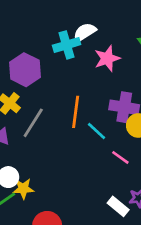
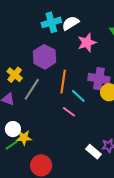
cyan cross: (67, 45) -> (51, 22), moved
purple hexagon: (25, 70) -> (44, 57), moved
pink line: (120, 157) -> (69, 112), moved

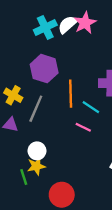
pink star: (87, 43) -> (85, 23), moved
white circle: (13, 129) -> (37, 151), moved
green line: (12, 145) -> (24, 177), turned -64

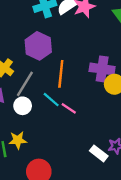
cyan line: (91, 107) -> (51, 100), moved
white circle: (37, 151) -> (23, 106), moved

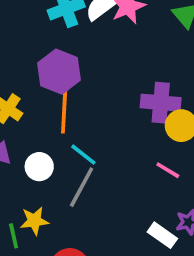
orange line: (61, 74) -> (64, 112), moved
gray line: (25, 84) -> (82, 187), moved
pink line: (69, 108) -> (168, 170), moved

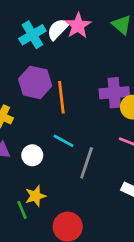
orange line: (64, 112) -> (61, 97), moved
gray line: (82, 187) -> (87, 163), moved

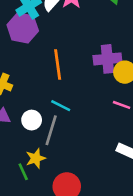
purple hexagon: (35, 82) -> (23, 28), moved
gray line: (87, 163) -> (51, 130), moved

